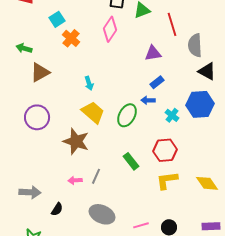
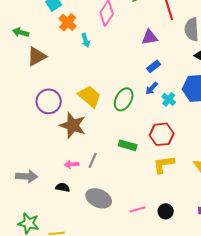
cyan arrow: (89, 83) -> (86, 40), moved
blue arrow: (148, 100) -> (152, 88), moved, turned -48
purple circle: (37, 117) -> (49, 101), moved
green rectangle: (131, 161) -> (128, 145), turned -36
black semicircle: (57, 209) -> (63, 187), moved, turned -112

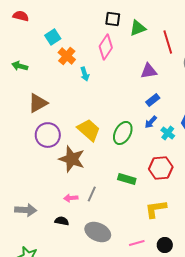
brown triangle: (37, 56) -> (38, 103), moved
yellow L-shape: (164, 164) -> (156, 209), moved

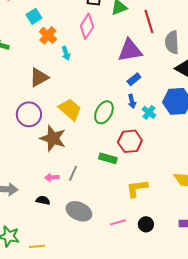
purple triangle: (149, 71) -> (130, 50), size x1.5
brown triangle: (38, 103) -> (39, 77), moved
blue arrow: (151, 122) -> (132, 101), turned -56
red hexagon: (161, 168) -> (130, 141), moved

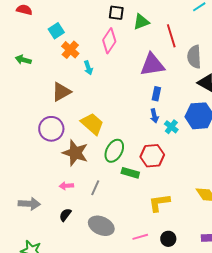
blue rectangle: (134, 79) -> (156, 94), turned -40
green ellipse: (104, 112) -> (114, 151), moved
pink arrow: (52, 177) -> (66, 186), moved
black semicircle: (43, 200) -> (65, 215), turned -64

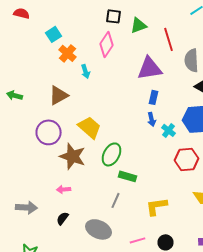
green arrow: (23, 60) -> (14, 95), moved
red hexagon: (152, 156) -> (186, 159), moved
gray line: (95, 188) -> (116, 200), moved

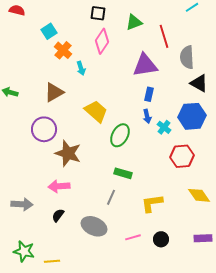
black square: (114, 16) -> (98, 13), moved
yellow trapezoid: (90, 127) -> (96, 111), moved
green ellipse: (112, 154) -> (120, 135), moved
pink arrow: (64, 189) -> (59, 186), size x1.5

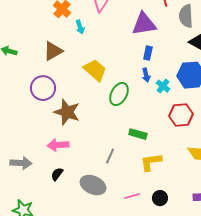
green rectangle: (123, 173) -> (138, 134), moved

